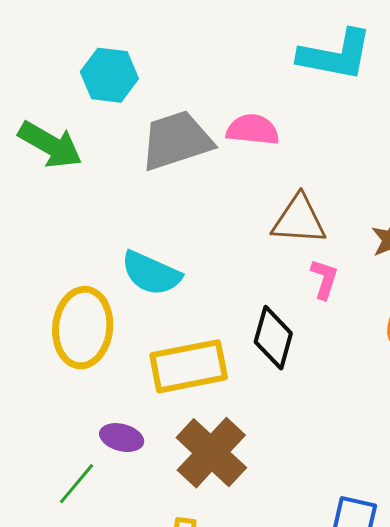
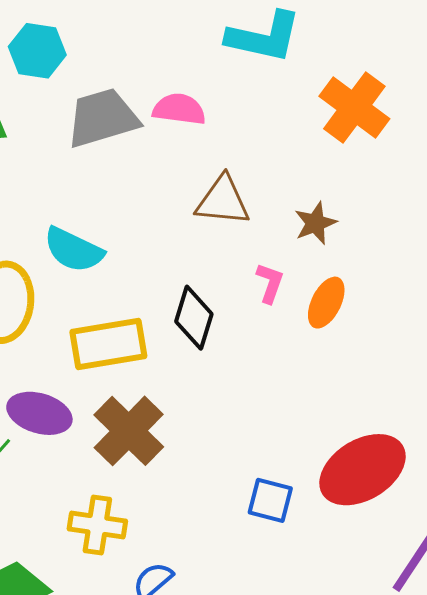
pink L-shape: (324, 279) -> (270, 283), moved
purple ellipse: (122, 438) -> (39, 413), size x1.5

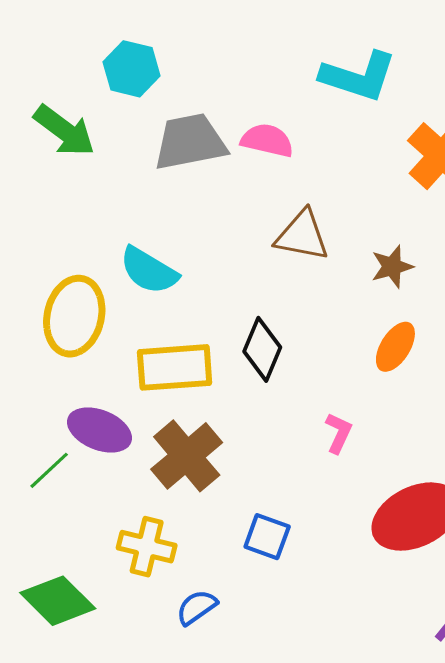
pink L-shape: (270, 283) -> (339, 433), moved
blue square: (270, 500) -> (267, 537), moved

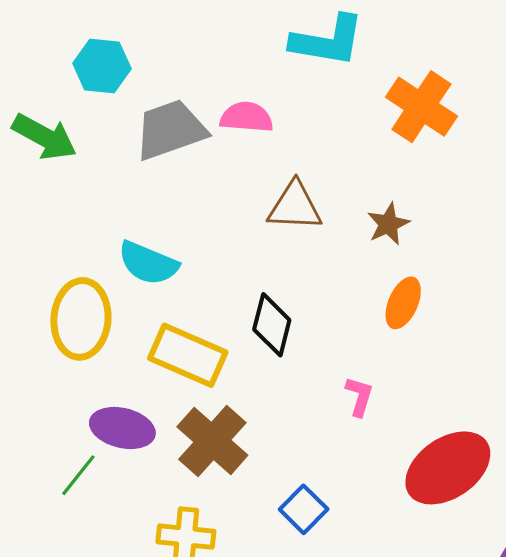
yellow rectangle: (175, 367) -> (188, 355), turned 36
blue square: (267, 537) -> (304, 509), turned 33

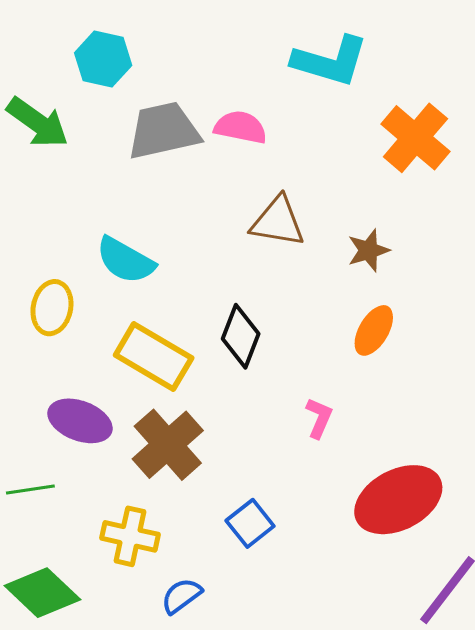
yellow ellipse: (81, 319) -> (52, 308), size x0.7
green line: (78, 475) -> (30, 489), moved, turned 36

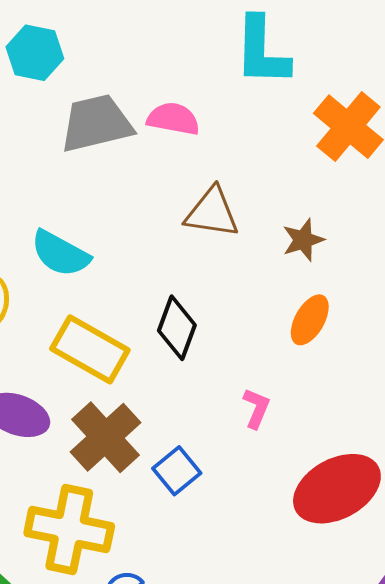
cyan L-shape: (330, 61) -> (262, 51), turned 76
blue square: (250, 523) -> (177, 471), moved
yellow cross: (130, 536) -> (69, 530), size x1.5

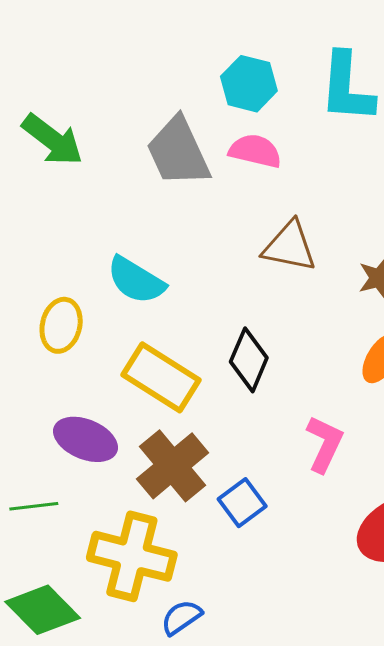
cyan hexagon: (35, 53) -> (249, 84), moved
gray trapezoid: (96, 123) -> (178, 152), turned -104
pink L-shape: (256, 408) -> (325, 444), size x1.4

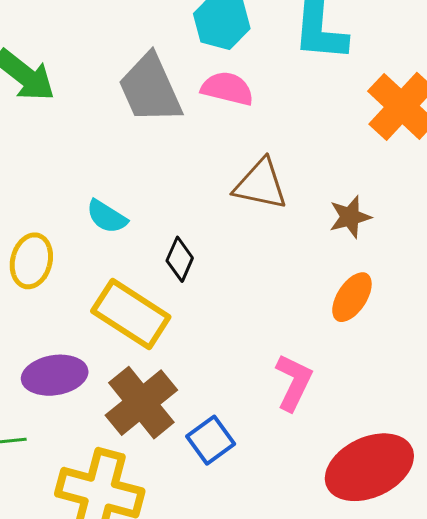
cyan semicircle: (136, 280) -> (107, 217), size x0.7
black diamond: (249, 360) -> (180, 259), moved, size x0.7
purple ellipse: (86, 439) -> (55, 375), turned -32

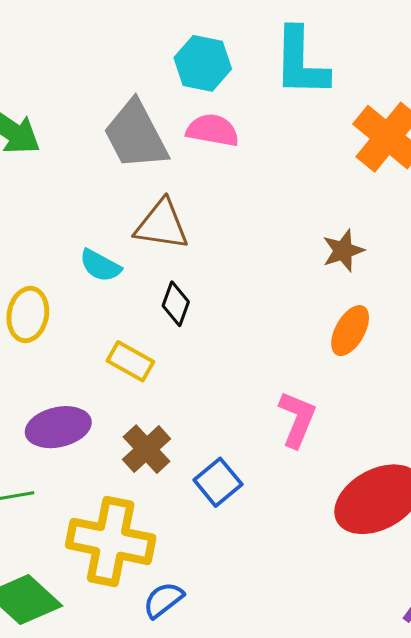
brown triangle: (261, 184) -> (162, 225), moved
yellow rectangle: (131, 314) -> (130, 361), size x0.6
brown cross: (141, 403) -> (147, 449), size x0.7

